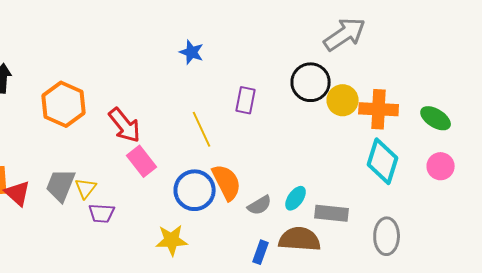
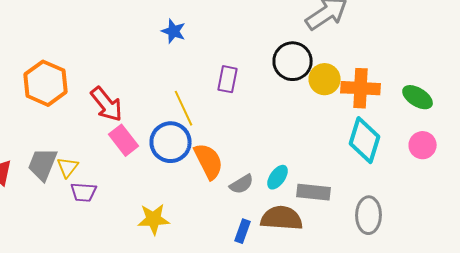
blue circle: (195, 190) -> (171, 142), moved

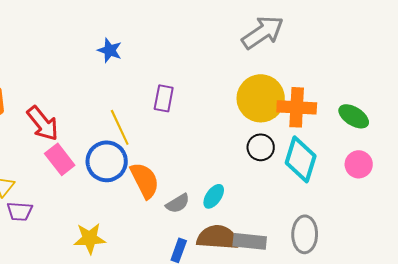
black circle: (293, 61) -> (261, 147), moved, size x0.7
yellow circle: (325, 79) -> (261, 98), size x1.5
gray rectangle: (314, 192) -> (250, 241), moved

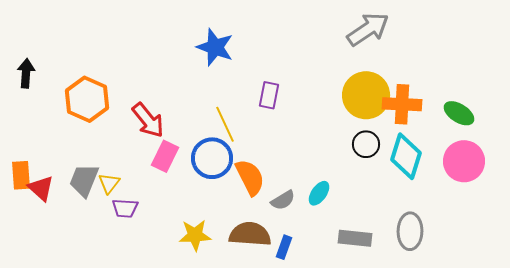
blue star: (110, 50) -> (215, 47), size x1.5
pink rectangle: (60, 159) -> (165, 156), turned 64
pink circle: (359, 164) -> (464, 161), size x1.5
brown semicircle: (218, 237) -> (250, 234), moved

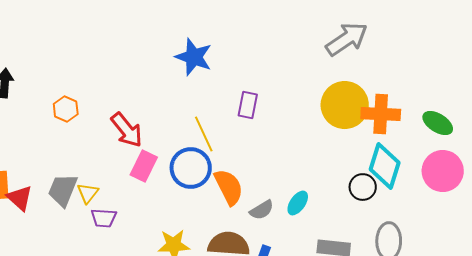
orange hexagon: (87, 99) -> (66, 109), size x0.6
black circle: (366, 144) -> (363, 187), moved

